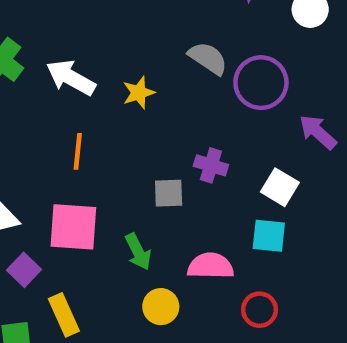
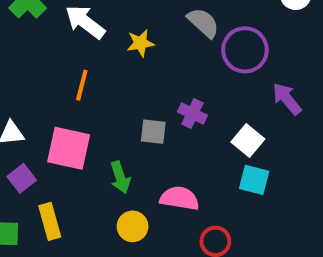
cyan square: (269, 236) -> (254, 180), moved

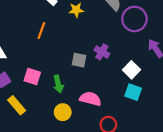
pink square: (69, 148) -> (32, 76), moved, size x0.7
yellow rectangle: (50, 221) -> (17, 105), turned -30

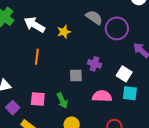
pink semicircle: (90, 99) -> (102, 96), moved

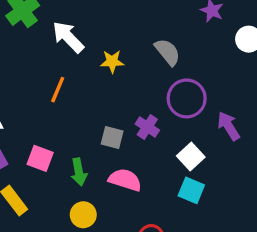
purple circle: (117, 28) -> (187, 98), moved
pink semicircle: (102, 96) -> (125, 180), moved

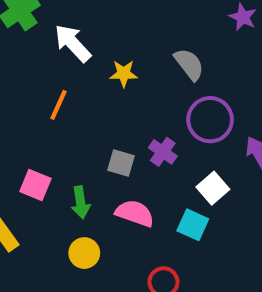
cyan square: (191, 190) -> (193, 225), moved

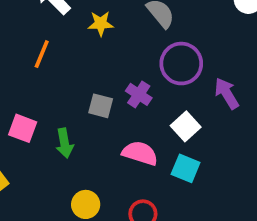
pink semicircle: (135, 213) -> (140, 153), moved
cyan square: (193, 225) -> (186, 168), moved
yellow circle: (84, 253) -> (86, 204), moved

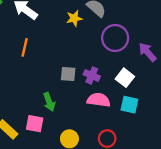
yellow star: (101, 24) -> (74, 18), moved
purple cross: (139, 94) -> (92, 75), moved
pink square: (23, 128) -> (35, 124), moved

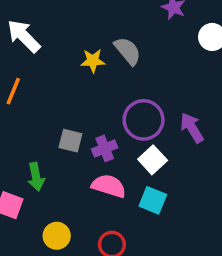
purple circle: (115, 38) -> (144, 120), moved
purple cross: (92, 75) -> (105, 148), turned 35

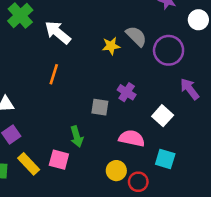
purple circle: (144, 120) -> (169, 50), moved
purple cross: (105, 148) -> (127, 92), moved, turned -30
cyan square: (153, 200) -> (165, 159), moved
yellow circle: (57, 236) -> (116, 171), moved

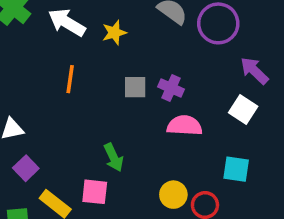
yellow star: (111, 46) -> (114, 33), moved
gray square: (100, 107) -> (135, 87), moved
white square: (163, 116) -> (243, 109), moved
pink semicircle: (132, 138) -> (185, 126), moved

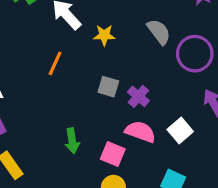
white square: (243, 109) -> (180, 131), moved
pink square: (95, 192) -> (113, 154), moved

